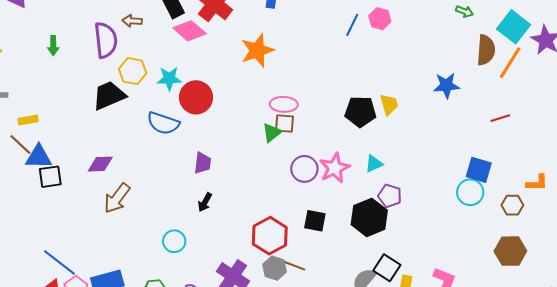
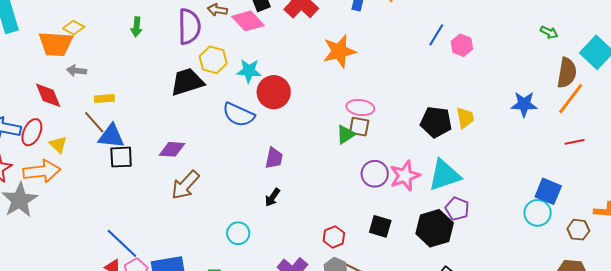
pink hexagon: (380, 19) -> (462, 45), moved
pink diamond: (190, 31) -> (248, 21), moved
orange line: (510, 63) -> (571, 99), moved
cyan triangle: (374, 164) -> (444, 175), size x1.8
red hexagon: (270, 236) -> (334, 237), size x0.6

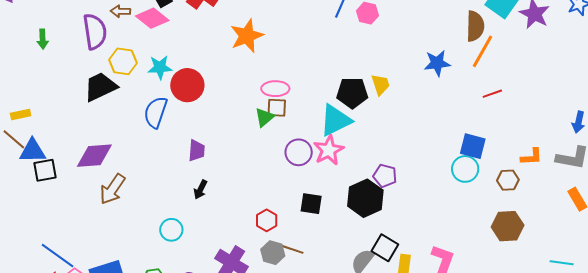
blue semicircle: (239, 115) -> (156, 112), turned 92
purple diamond: (172, 149) -> (94, 156), size x1.4
cyan triangle: (444, 175) -> (335, 120), moved

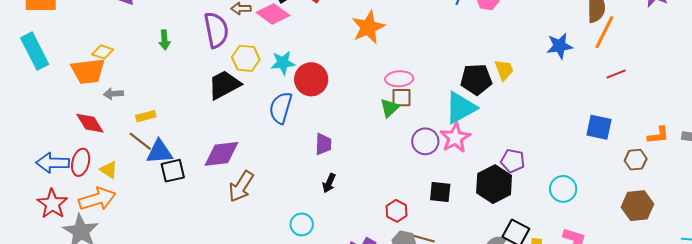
cyan circle: (465, 169) -> (563, 189), moved

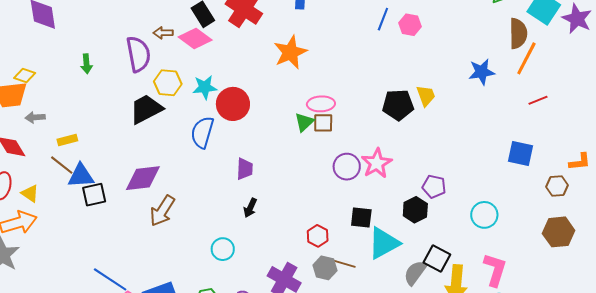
green triangle: (390, 108) -> (304, 122), moved
cyan triangle: (461, 108) -> (384, 243), moved
black hexagon: (494, 184) -> (415, 210), size x0.7

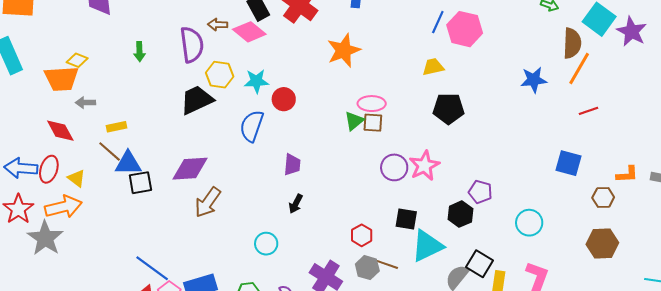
pink hexagon: (410, 25) -> (465, 29), size x1.6
yellow trapezoid: (426, 96) -> (433, 67), moved, turned -85
red circle: (233, 104) -> (284, 99), size x0.7

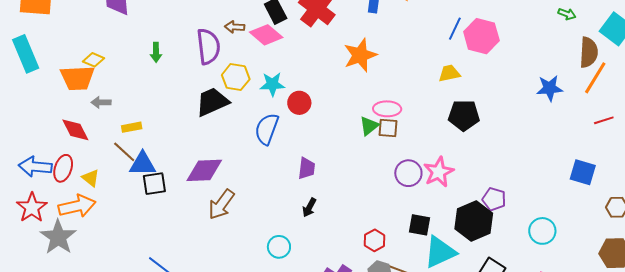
black hexagon: (460, 214) -> (474, 221), size x1.5

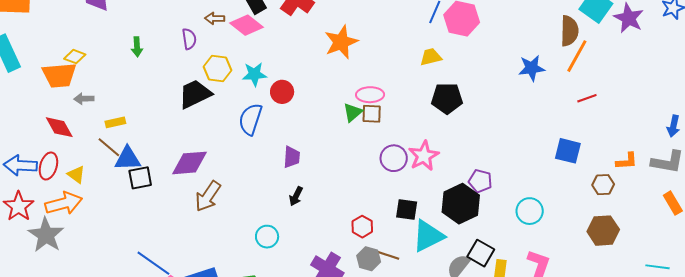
purple semicircle: (208, 46) -> (189, 39), size x0.6

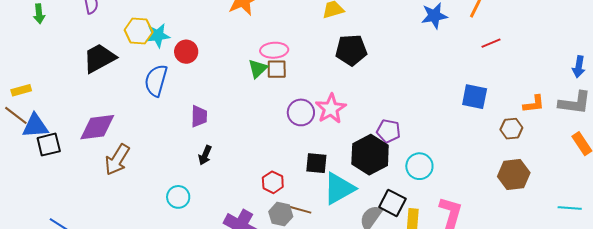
yellow hexagon: (218, 68) -> (139, 31), moved
cyan circle: (530, 211) -> (419, 166), moved

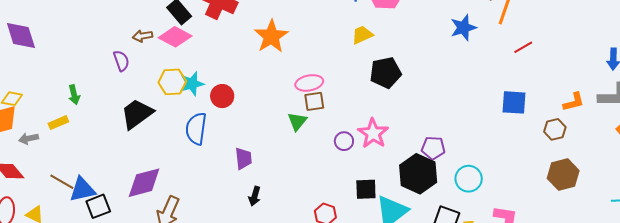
green arrow: (39, 14) -> (74, 95), moved
green triangle: (258, 69) -> (297, 121), moved
yellow rectangle: (21, 90) -> (58, 123), moved
purple circle: (301, 112) -> (344, 141), size x0.7

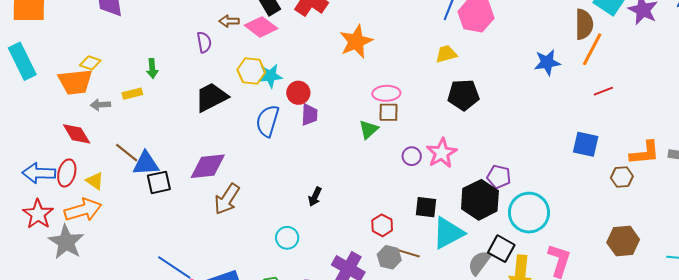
orange L-shape: (574, 102) -> (645, 153), size x1.4
purple trapezoid: (243, 158) -> (309, 115), moved
brown hexagon: (563, 175) -> (623, 241), moved
cyan circle: (469, 179) -> (529, 213), size x1.5

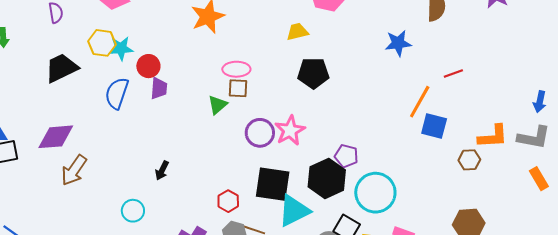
orange line: (592, 49) -> (420, 102), moved
purple circle: (412, 156) -> (260, 133), size x1.5
black square: (426, 207) -> (273, 184), size x1.6

